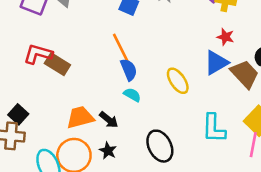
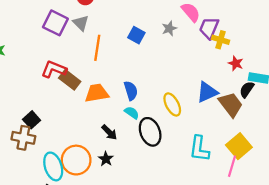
red star: (225, 37) -> (236, 63), moved
orange line: (121, 48) -> (97, 48), moved, turned 30
orange trapezoid: (80, 117) -> (97, 93), moved
black ellipse: (160, 146) -> (150, 132), moved

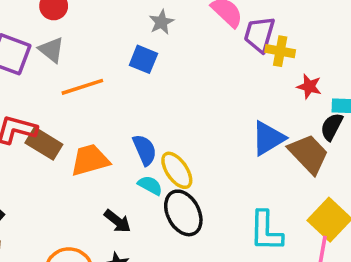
gray star: (169, 28) -> (161, 22), moved
orange line: (97, 48) -> (82, 87), turned 70
yellow ellipse: (172, 104) -> (177, 170), moved

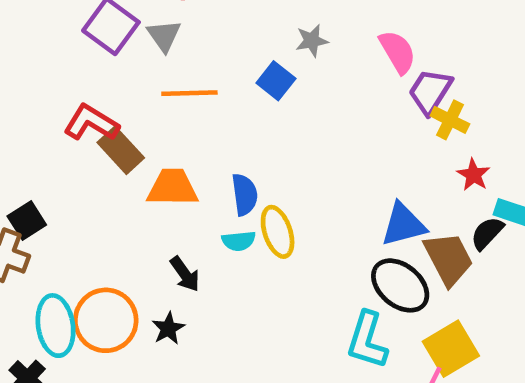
cyan semicircle: (150, 185) -> (239, 241), turned 130
black ellipse: (183, 213) -> (400, 285), moved, turned -39

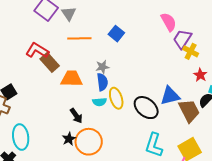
gray star: (312, 41) -> (102, 67), moved
black ellipse: (400, 285) -> (146, 108), moved
orange circle: (106, 320) -> (89, 142), moved

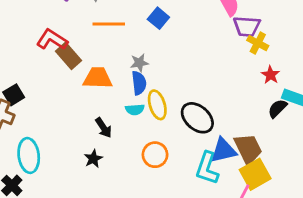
purple trapezoid: (182, 39) -> (247, 26), turned -120
blue triangle: (170, 96) -> (223, 150), moved
brown trapezoid: (189, 111) -> (248, 149), moved
orange circle: (89, 142) -> (155, 155), moved, size x0.7

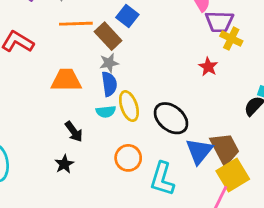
brown rectangle: (69, 56) -> (108, 36), moved
red star: (270, 75) -> (208, 67), moved
blue triangle: (223, 150) -> (199, 151), turned -36
cyan L-shape: (207, 168) -> (162, 179), moved

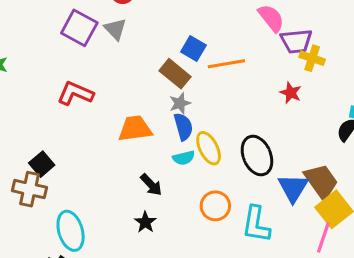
orange line: (76, 24) -> (226, 64), moved
black ellipse: (171, 118) -> (257, 156), turned 36

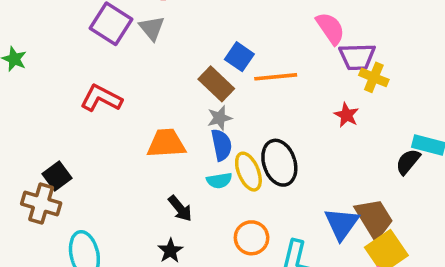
black ellipse: (257, 156) -> (279, 163), moved

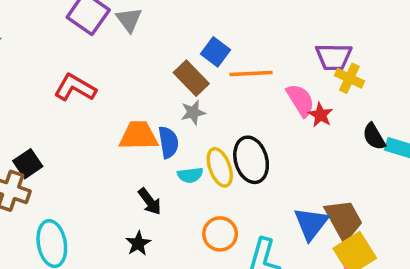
pink semicircle: (330, 28) -> (300, 100), moved
blue semicircle: (221, 145) -> (168, 142), moved
black semicircle: (408, 162) -> (374, 137), moved, turned -72

